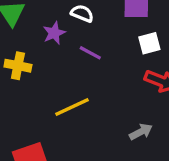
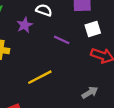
purple line: (90, 53) -> (62, 40), moved

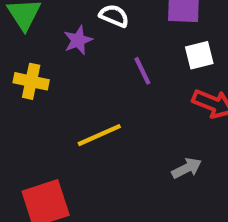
purple line: (62, 40) -> (142, 71), turned 35

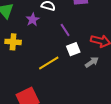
white square: (199, 55) -> (73, 49), moved
gray arrow: (187, 168) -> (92, 62), moved

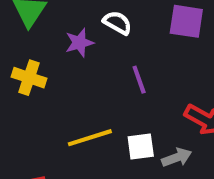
white square: (73, 49) -> (141, 146), moved

